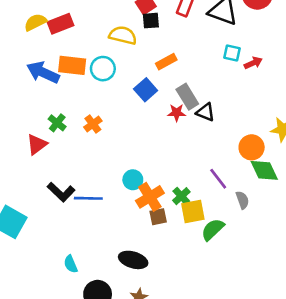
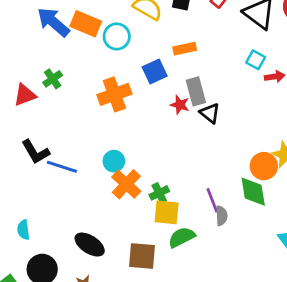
orange cross: (93, 124) -> (114, 94), moved, size x1.6
orange circle: (252, 147) -> (264, 166), moved
purple line: (218, 179) -> (212, 200), moved
orange cross: (150, 197) -> (126, 184), turned -32
brown square: (158, 217) -> (142, 256), moved, size x1.5

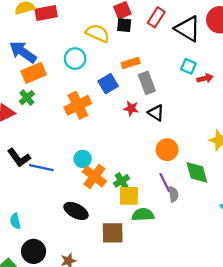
orange rectangle: (86, 24) -> (34, 73), moved, turned -40
gray rectangle: (196, 91) -> (147, 83), moved
orange circle: (264, 166) -> (167, 150), moved
green semicircle: (182, 237) -> (143, 215), turned 30
black ellipse: (90, 245) -> (76, 211), moved

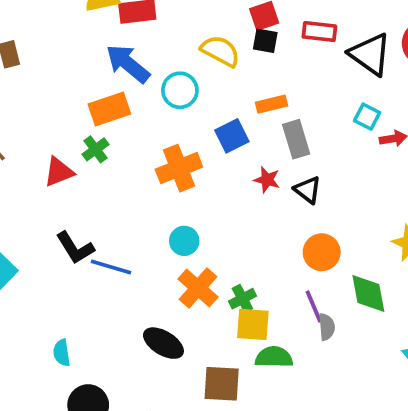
red rectangle: (156, 17) -> (319, 32), turned 60
blue arrow: (23, 52) -> (128, 64), moved
cyan circle: (83, 159) -> (184, 241), moved

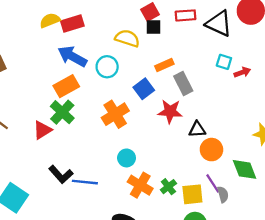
green cross: (95, 149) -> (62, 112), size x1.5
red star: (267, 180) -> (170, 111), size x1.5
black triangle: (308, 190) -> (197, 129), moved, turned -30
yellow square: (253, 324) -> (192, 194), moved

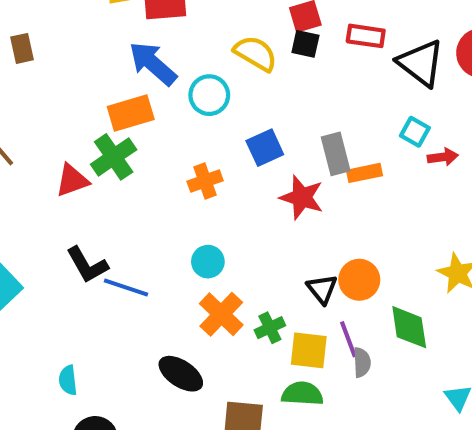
orange rectangle: (164, 65) -> (364, 173), moved
orange cross: (115, 114) -> (205, 181), size x0.7
black triangle: (197, 129) -> (322, 289), moved, turned 42

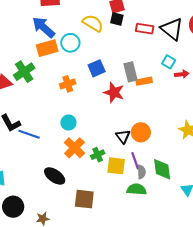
red rectangle: (366, 36) -> (145, 29), moved
orange rectangle: (131, 113) -> (47, 48), moved
green diamond: (409, 327) -> (162, 169), moved
green semicircle: (302, 394) -> (137, 189), moved

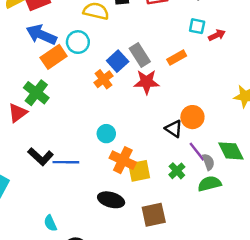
gray rectangle: (130, 72) -> (140, 55), moved
orange cross: (68, 84) -> (103, 79), moved
green cross: (98, 155) -> (177, 171), moved
yellow square: (116, 166) -> (139, 171), moved

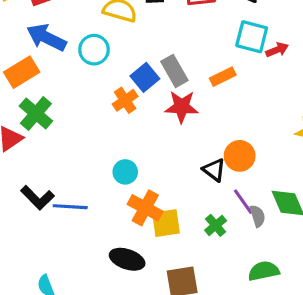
cyan square: (197, 26) -> (252, 37), size x1.5
orange rectangle: (54, 57) -> (22, 72), moved
green semicircle: (209, 184) -> (264, 271), moved

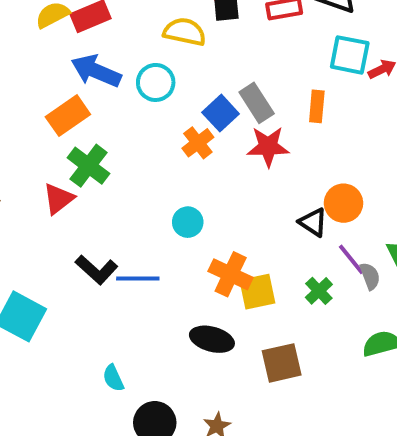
orange rectangle: (223, 77) -> (317, 106), turned -55
cyan circle: (125, 172) -> (188, 222), moved

